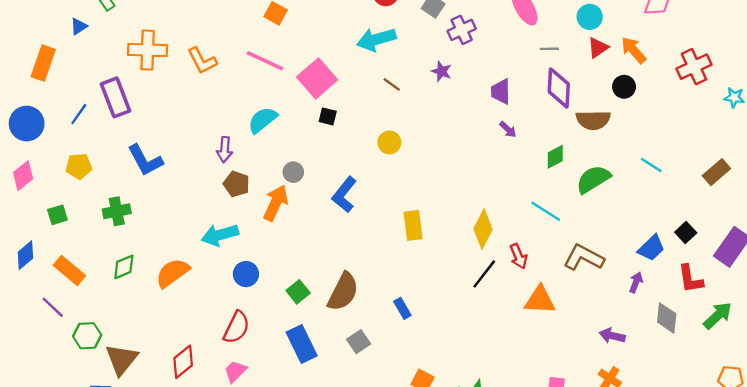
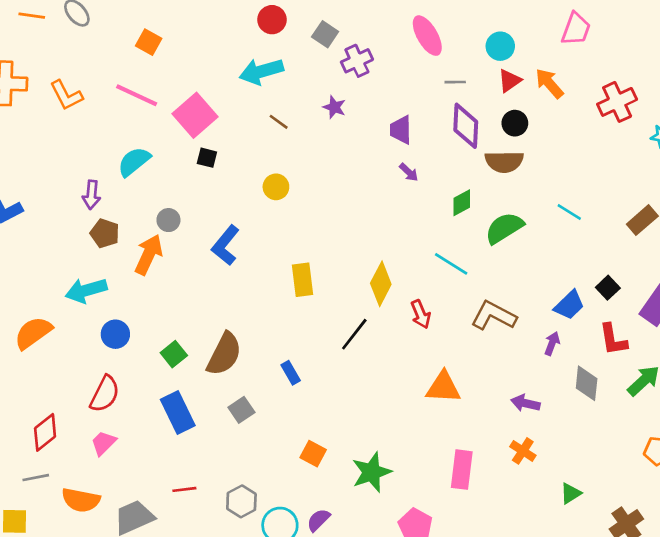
black circle: (624, 87) -> (515, 123), moved
black line: (484, 274) -> (354, 334), moved
orange triangle: (540, 300) -> (443, 387), moved

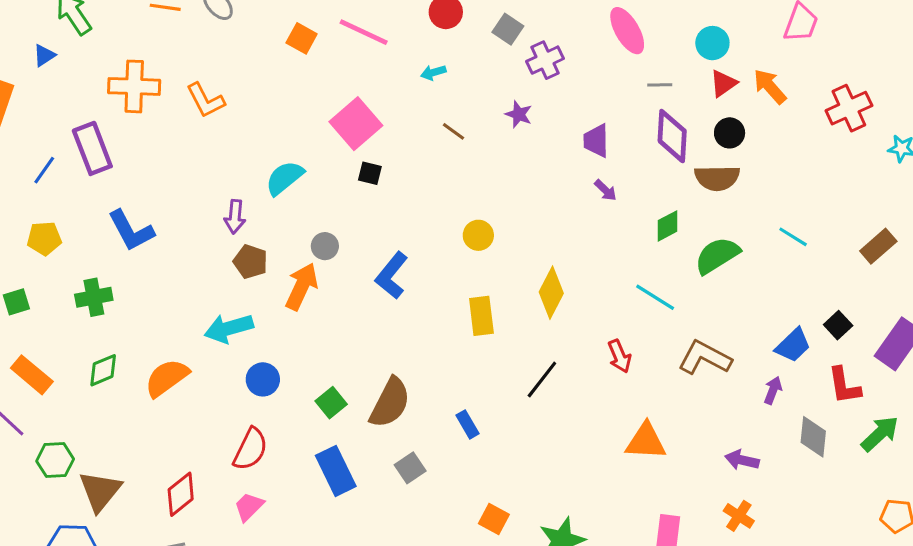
cyan arrow: (261, 71) -> (433, 72), size x0.5
pink line: (137, 95) -> (364, 32), moved
yellow circle: (276, 187) -> (478, 235), moved
yellow diamond: (381, 284) -> (551, 293), moved

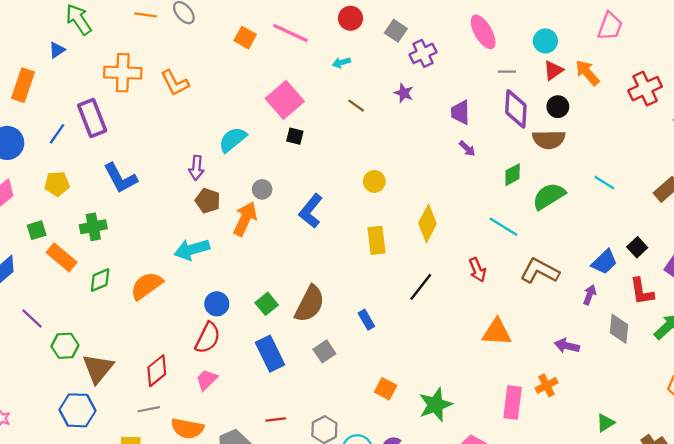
orange rectangle: (32, 375) -> (62, 257), moved
blue circle: (263, 379) -> (217, 304), moved
orange cross: (739, 516) -> (547, 385), moved, turned 30

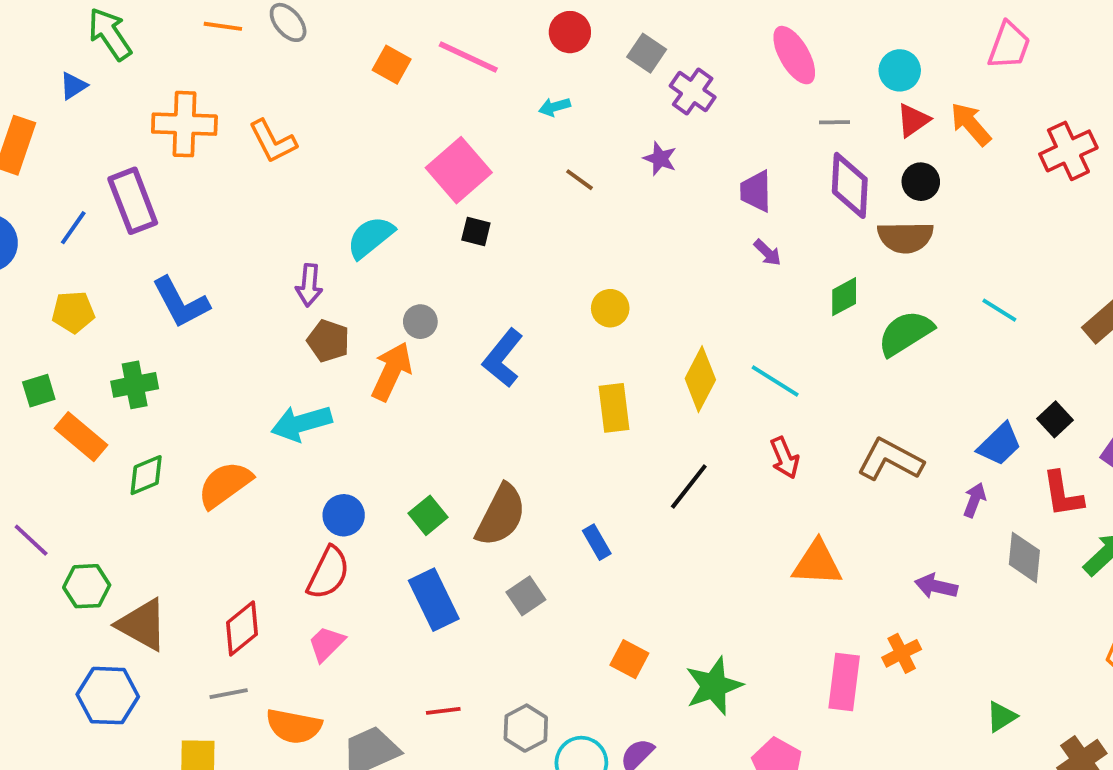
purple cross: (423, 53) -> (693, 92), turned -30
cyan line: (503, 227) -> (775, 381), moved
brown triangle: (98, 368) -> (142, 625), turned -40

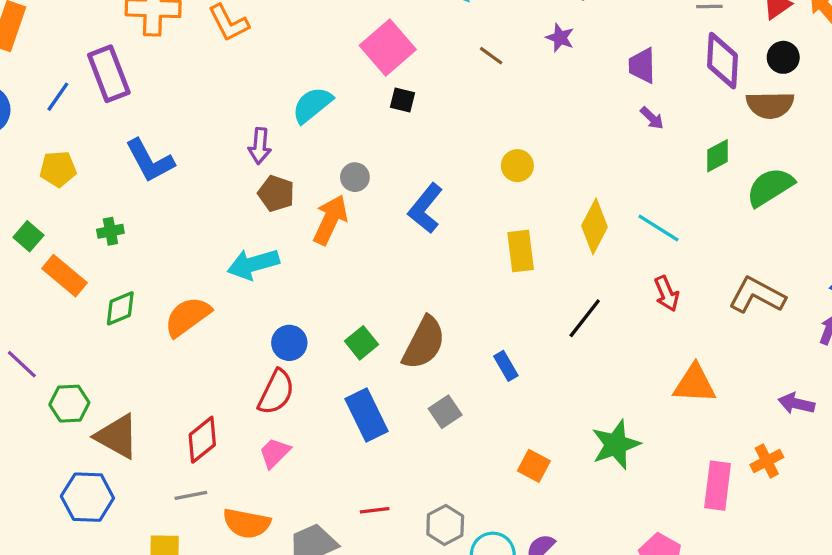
green cross: (135, 385) -> (110, 231), size x0.7
green square: (39, 391) -> (28, 236), turned -32
green star: (714, 686) -> (616, 445), moved

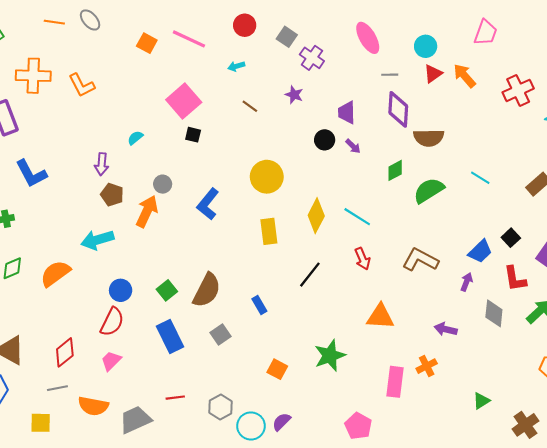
black circle: (783, 57) -> (325, 140), moved
cyan semicircle: (312, 105) -> (135, 138), size x0.6
yellow circle: (517, 166) -> (267, 177), size x1.6

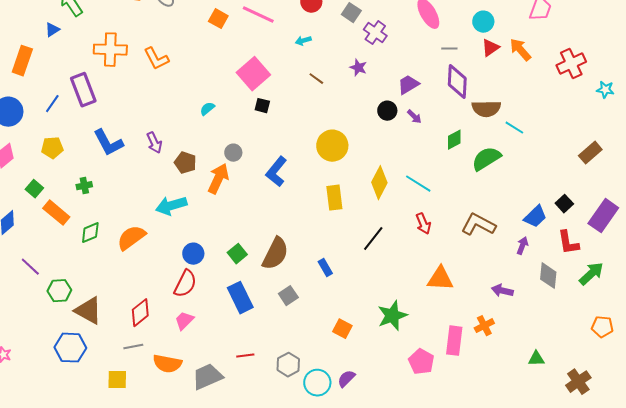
purple trapezoid: (347, 113) -> (408, 85), turned 60
purple arrow: (102, 164) -> (154, 143), moved, turned -30
cyan line: (480, 178) -> (514, 128), moved
green triangle: (481, 401) -> (536, 359), turned 30
pink pentagon: (358, 426) -> (421, 362), moved

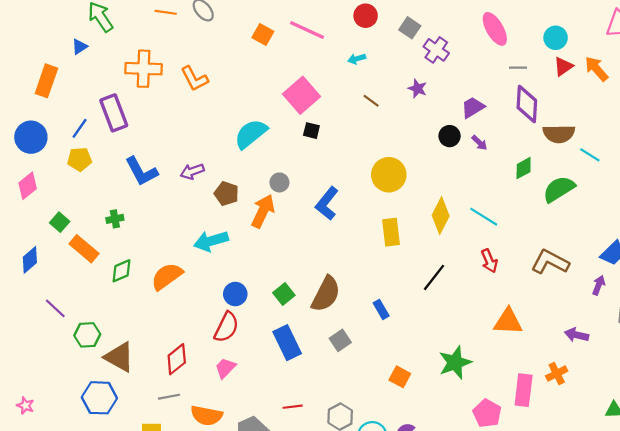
cyan semicircle: (207, 109) -> (251, 134), size x2.0
purple arrow: (154, 143) -> (192, 171), turned 95
yellow pentagon: (52, 148) -> (80, 159), moved

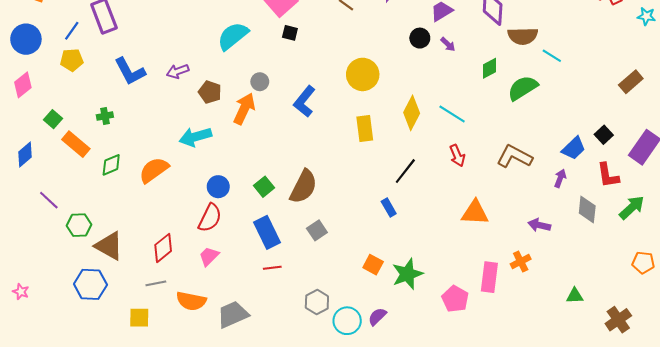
blue rectangle: (381, 309) -> (389, 207), moved
green star: (455, 362) -> (407, 274), moved
red line: (293, 407) -> (272, 268), moved

